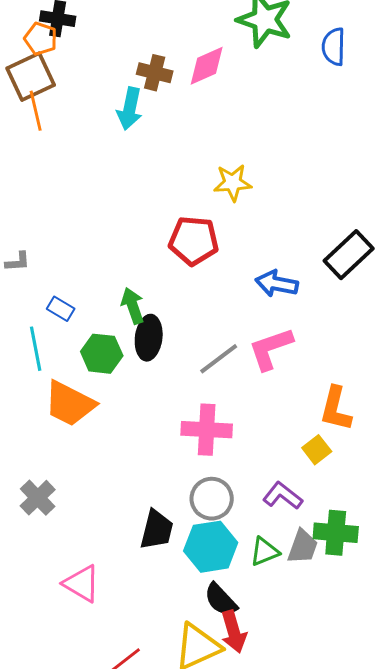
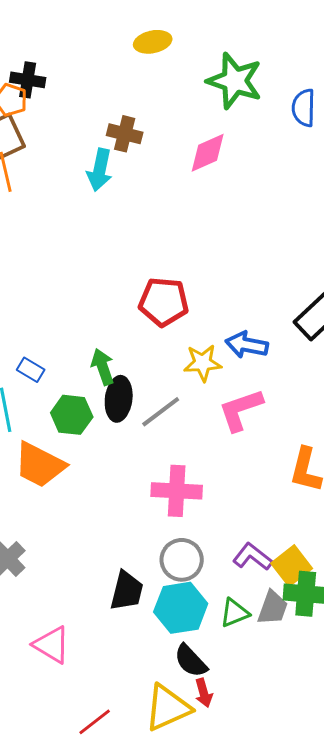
pink diamond: (207, 66) -> (208, 153), moved
yellow star: (233, 183) -> (203, 363), moved
gray line: (219, 359) -> (161, 412), moved
yellow square: (317, 450) -> (292, 566), moved, size x1.4
red arrow: (234, 632) -> (204, 693), size x0.7

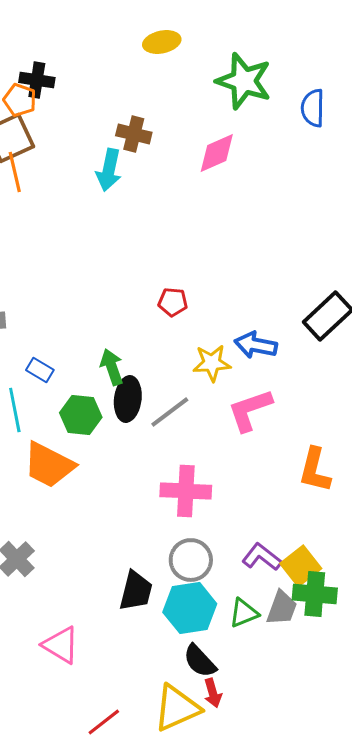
red pentagon: (164, 302) -> (173, 302), size x0.6

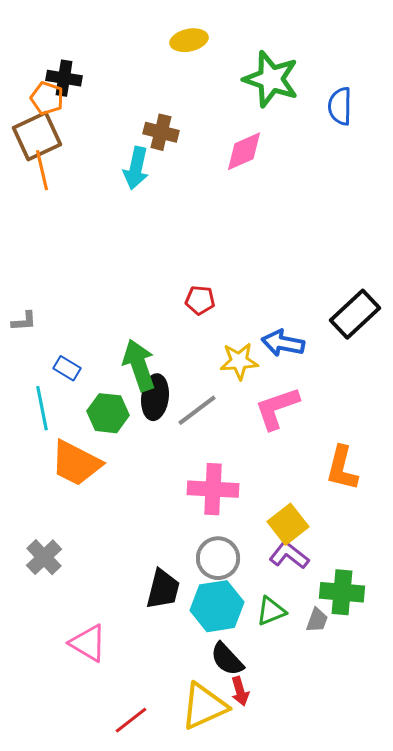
green arrow: (112, 367) -> (139, 365), size x1.4
yellow square: (301, 566) -> (288, 524), moved
gray trapezoid: (282, 608) -> (317, 620), moved, size x0.7

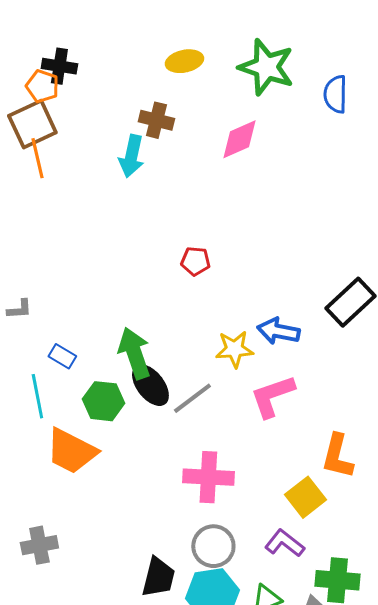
yellow ellipse: (189, 40) -> (184, 61), moved
red pentagon: (200, 300) -> (195, 261), moved
black ellipse: (155, 397) -> (150, 385), turned -45
yellow square: (288, 524) -> (305, 497), moved
gray cross: (44, 557) -> (39, 545), turned 33

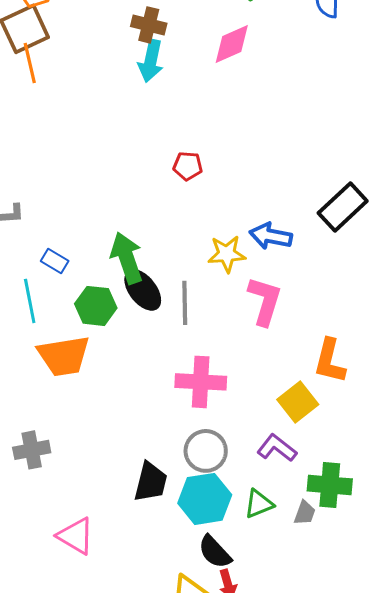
cyan arrow: (131, 156) -> (151, 61), moved
pink L-shape: (272, 396) -> (265, 301), turned 126
gray line: (192, 398) -> (185, 303), turned -54
orange trapezoid: (71, 451) -> (64, 356), turned -36

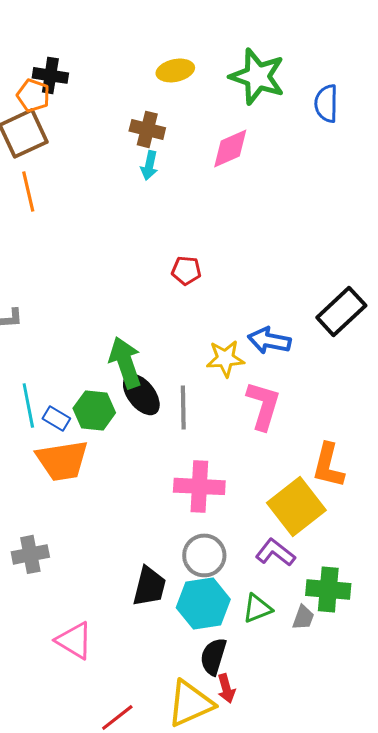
cyan arrow: (151, 61) -> (149, 165), size x0.7
orange line: (30, 63) -> (28, 191), moved
blue rectangle: (55, 261) -> (56, 418), moved
yellow square: (298, 402) -> (296, 506), size x1.4
black semicircle: (215, 552) -> (213, 656), turned 60

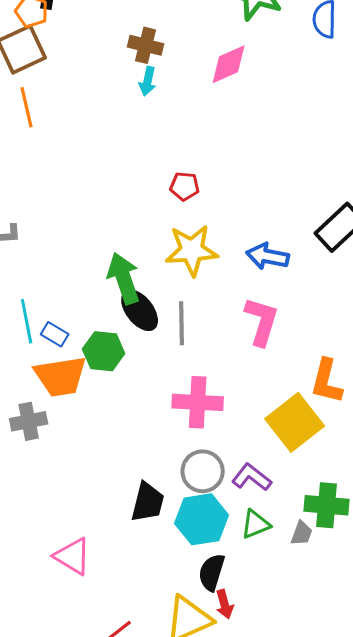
yellow star: (225, 358) -> (192, 250), moved, size x1.4
green hexagon: (94, 410) -> (104, 351), moved
purple L-shape: (275, 552) -> (252, 477), moved
gray cross: (30, 554) -> (29, 421), moved

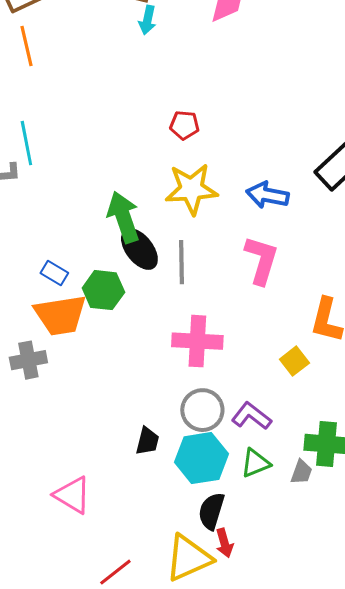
cyan line: (27, 321) -> (26, 143), moved
yellow square: (295, 422) -> (294, 361), size x0.5
black trapezoid: (148, 502) -> (147, 441), size x0.7

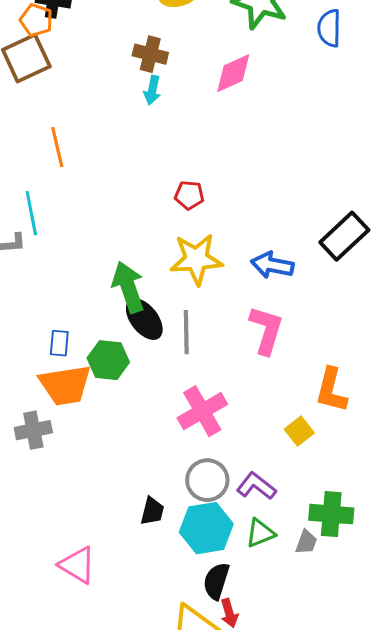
orange line: (26, 46) -> (57, 147), moved
blue rectangle: (54, 273) -> (59, 343), turned 64
pink cross: (197, 341) -> (202, 411), turned -33

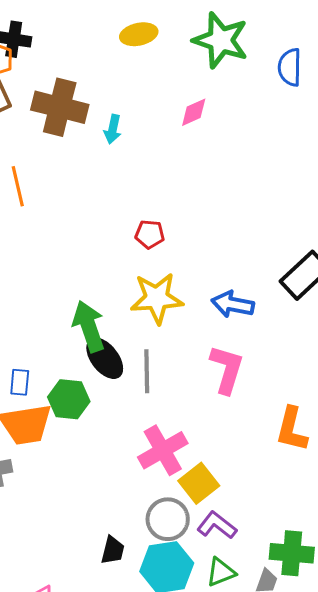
brown cross: (150, 54) -> (60, 107), moved, size x1.6
pink diamond: (233, 73) -> (194, 112), size x0.7
yellow square: (299, 431) -> (199, 483), moved, size x1.4

